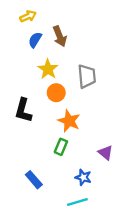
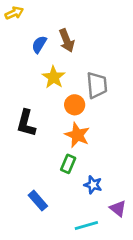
yellow arrow: (28, 16) -> (14, 13), moved
orange circle: (56, 93) -> (75, 105), moved
purple triangle: (106, 153) -> (118, 208), moved
blue star: (83, 177) -> (93, 185), moved

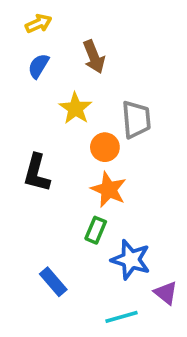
yellow arrow: (14, 13) -> (39, 24), moved
blue semicircle: (39, 44) -> (39, 66), moved
blue star: (93, 185) -> (131, 260), size x1.5

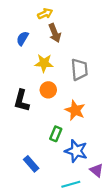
yellow arrow: (39, 24) -> (45, 14), moved
yellow star: (75, 108) -> (44, 63), turned -30
orange circle: (105, 147) -> (48, 90), moved
orange star: (109, 190) -> (75, 110), moved

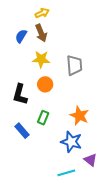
brown arrow: (55, 33) -> (41, 33), moved
orange star: (75, 110) -> (79, 116), moved
green rectangle: (56, 134) -> (43, 118), moved
blue rectangle: (31, 164) -> (22, 131), moved

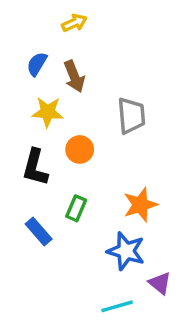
brown arrow: (41, 33) -> (74, 76), moved
yellow star: (41, 59) -> (48, 112), moved
orange star: (79, 116) -> (140, 205), turned 30

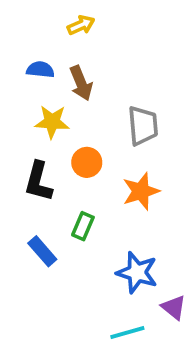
blue semicircle: (37, 64) -> (40, 70), turned 65
orange star: (140, 205) -> (141, 191), moved

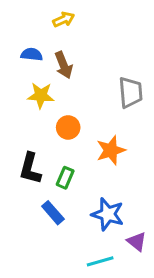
gray trapezoid: (143, 126) -> (131, 92), moved
black L-shape: (38, 182) -> (30, 169), moved
blue rectangle: (42, 251) -> (53, 213), moved

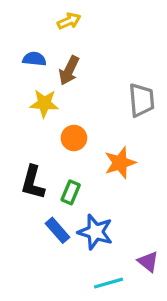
brown arrow: (64, 65) -> (69, 70), turned 48
blue star: (108, 214) -> (95, 232), moved

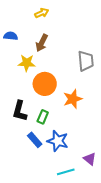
blue semicircle: (34, 59) -> (11, 36), moved
orange circle: (74, 138) -> (45, 84), size x1.5

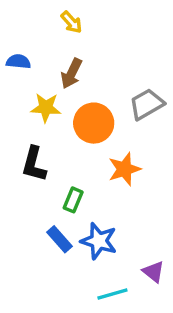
yellow arrow: (42, 13) -> (71, 22), turned 72
gray trapezoid: (86, 61) -> (147, 104), turned -115
orange circle: (45, 84) -> (94, 123), moved
black L-shape: (20, 111) -> (34, 164), moved

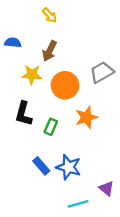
green rectangle: (73, 200) -> (51, 127), moved

